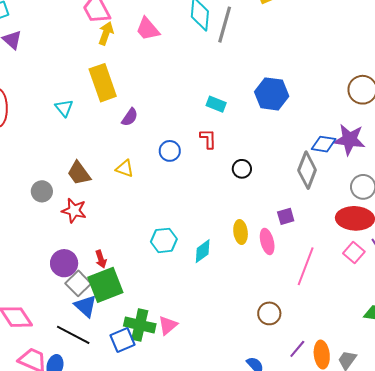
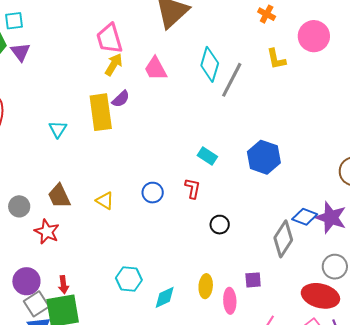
purple semicircle: (130, 117) -> (121, 99), moved

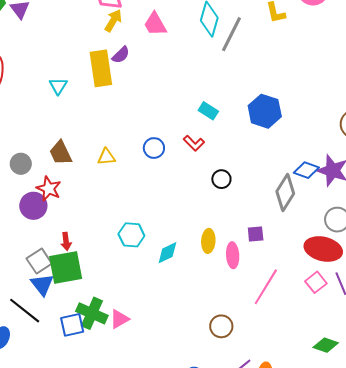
red L-shape: (193, 188) -> (194, 143), turned 125
yellow triangle: (105, 201) -> (106, 157), turned -36
purple circle: (26, 281) -> (33, 206), moved

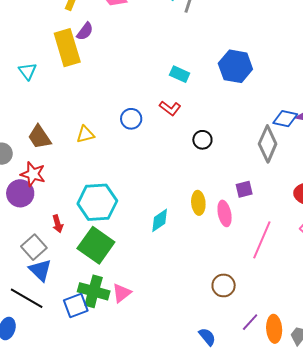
cyan hexagon: (131, 235) -> (97, 202), moved, size x1.5
green square: (66, 268) -> (96, 245), moved, turned -36

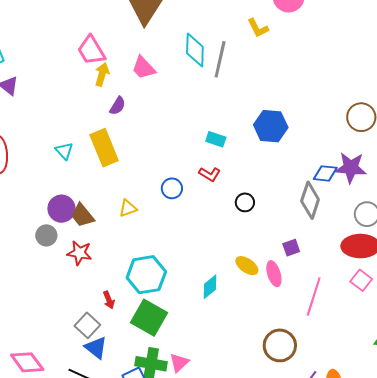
yellow rectangle: (67, 48) -> (104, 148), moved
purple circle: (20, 193) -> (61, 209), moved
yellow ellipse: (198, 203) -> (247, 266), turned -45
brown circle: (224, 285) -> (280, 345), size x1.4

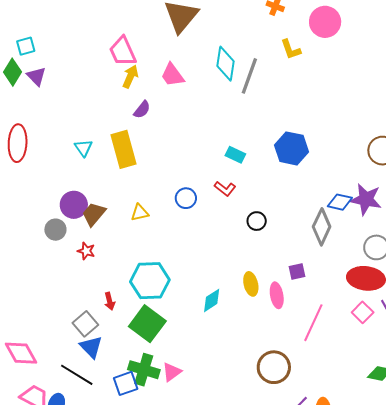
brown trapezoid: (82, 215) -> (94, 214), turned 72
red star: (79, 253) -> (86, 251), size x0.7
yellow ellipse: (247, 266) -> (251, 284), turned 35

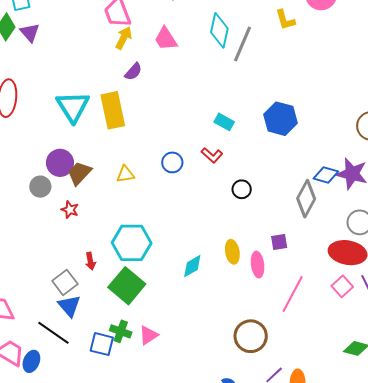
cyan triangle: (83, 148) -> (73, 107), size x1.8
green cross: (144, 370) -> (121, 331), size x0.7
blue square: (126, 383) -> (102, 344), turned 30

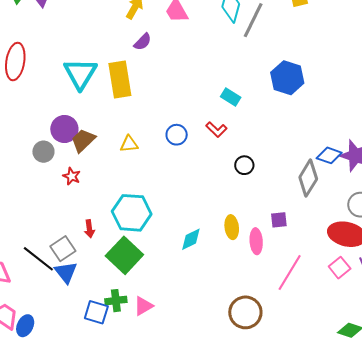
blue hexagon: (281, 119) -> (287, 78), moved
green cross: (121, 331) -> (116, 301), turned -30
black line: (53, 333) -> (38, 259), moved

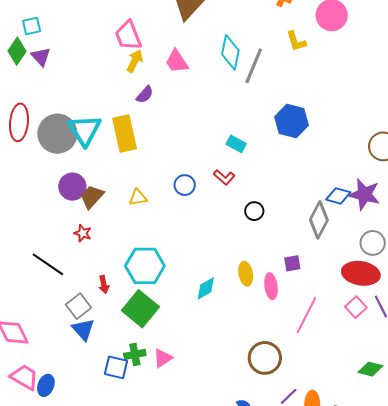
gray circle: (43, 152) -> (57, 134), moved, size x1.8
black line: (38, 259) -> (48, 264), moved

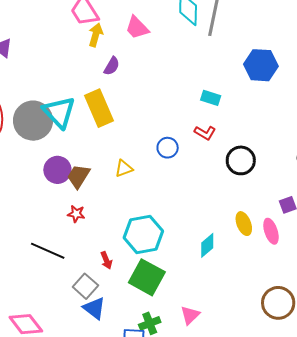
black circle: (254, 211) -> (241, 160), size x1.5
pink triangle: (163, 358) -> (190, 315), moved

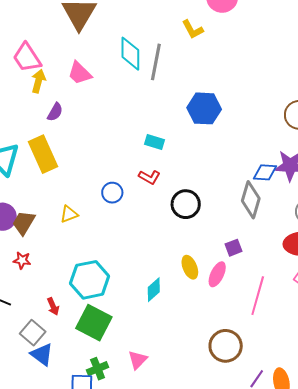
pink ellipse: (271, 231) -> (217, 274), turned 45

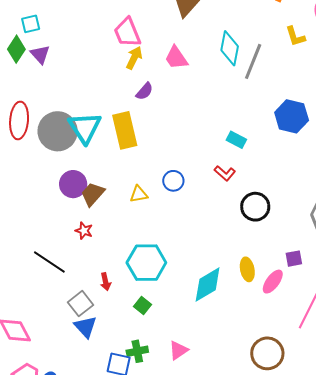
blue circle: (112, 193) -> (173, 181), moved
cyan diamond: (154, 290) -> (208, 285), size x1.5
green square: (94, 323) -> (142, 305), size x0.5

